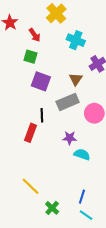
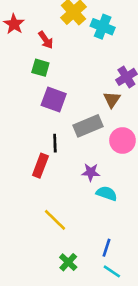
cyan cross: (76, 40) -> (103, 27), moved
brown triangle: (76, 79) -> (112, 99), moved
yellow line: (30, 186) -> (55, 220), moved

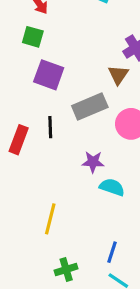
red rectangle: (40, 166) -> (19, 140), moved
yellow line: (55, 220) -> (50, 219), turned 60
green cross: (68, 262) -> (66, 269), turned 30

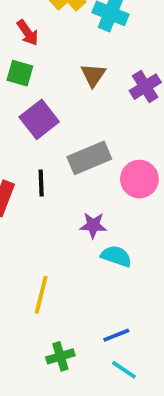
purple square: (49, 75) -> (39, 119), turned 32
brown triangle: (118, 75) -> (93, 75), moved
blue line: (112, 252) -> (116, 335), turned 50

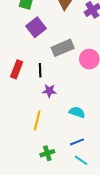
black line: (41, 183) -> (40, 70), moved
purple star: (93, 225) -> (49, 91), moved
cyan semicircle: (116, 256) -> (77, 112), moved

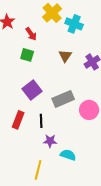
purple square: (36, 27) -> (32, 90), moved
cyan semicircle: (77, 112) -> (68, 155), moved

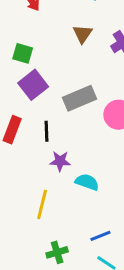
green square: (27, 55) -> (23, 53), moved

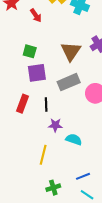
brown triangle: (82, 34) -> (71, 51), moved, size x1.5
purple square: (33, 85) -> (37, 73), turned 30

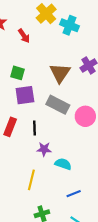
gray rectangle: (69, 82) -> (58, 105), turned 50
blue line: (83, 176) -> (74, 194), moved

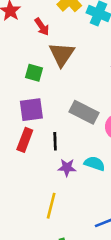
brown triangle: (60, 73) -> (62, 54), moved
purple square: (25, 95) -> (31, 110), moved
cyan semicircle: (63, 164) -> (95, 164), moved

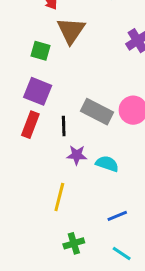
purple square: (31, 110) -> (38, 91), turned 30
gray rectangle: (84, 112) -> (97, 112), moved
cyan semicircle: (95, 164) -> (107, 164), moved

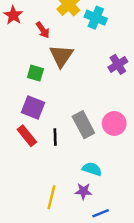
gray rectangle: (97, 112) -> (83, 125), turned 35
red rectangle: (30, 125) -> (27, 136), turned -60
purple star: (77, 155) -> (83, 191), moved

